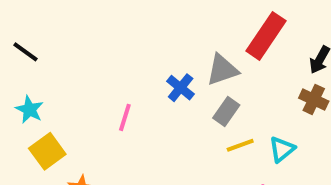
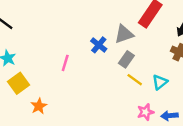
yellow line: (240, 145) -> (135, 80), turned 56

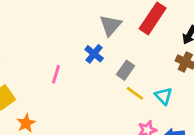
gray triangle: (124, 34) -> (110, 25), moved, turned -30
cyan triangle: (160, 82) -> (164, 96), turned -35

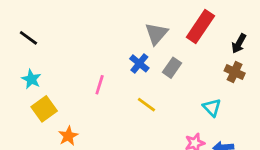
gray rectangle: (125, 70) -> (172, 68), moved
yellow line: (135, 93) -> (146, 105), moved

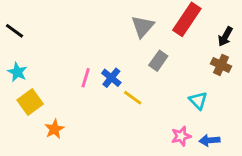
blue cross: (139, 63) -> (111, 78), moved

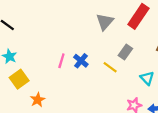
gray rectangle: (158, 61) -> (125, 52), moved
yellow line: (133, 98) -> (110, 67), moved

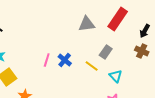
gray triangle: (105, 22) -> (87, 24), turned 42
cyan triangle: (147, 78) -> (116, 76), moved

